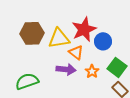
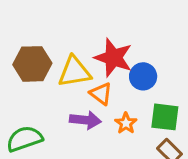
red star: (84, 29) -> (113, 58), turned -30
green square: (117, 67) -> (165, 117), turned -30

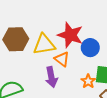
purple arrow: (85, 120) -> (51, 77), turned 72
orange star: (126, 123) -> (88, 81), moved

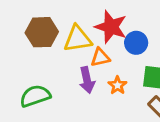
orange triangle: (62, 59) -> (100, 57), turned -49
orange star: (88, 81) -> (118, 85), moved

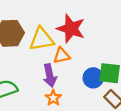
blue circle: (136, 43) -> (93, 78), moved
orange star: (118, 85) -> (53, 98), moved

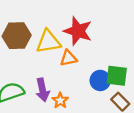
purple arrow: (50, 76) -> (43, 90), moved

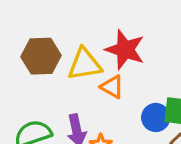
orange triangle: (68, 58) -> (112, 87), turned 42

